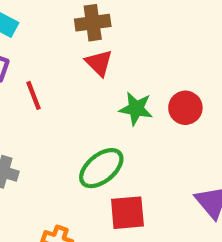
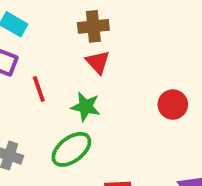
green star: (136, 109) -> (86, 107), moved
green ellipse: (101, 168) -> (71, 149), moved

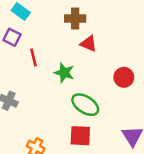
red triangle: (98, 62) -> (89, 44), moved, turned -30
green ellipse: (71, 149) -> (85, 105), moved, turned 64

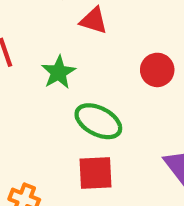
green star: (64, 73) -> (58, 72), turned 30

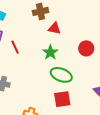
green star: (58, 72) -> (50, 52), moved

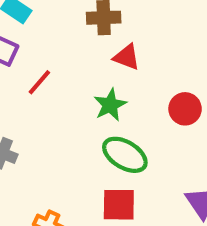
red line: (15, 47) -> (39, 82), turned 56

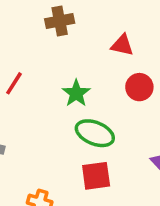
red triangle: (127, 57) -> (122, 45), moved

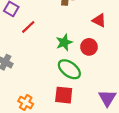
red circle: (139, 87) -> (89, 47), moved

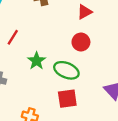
red triangle: (99, 20) -> (84, 12), turned -40
green star: (64, 42) -> (37, 61), moved

